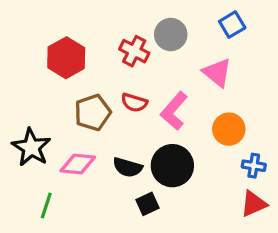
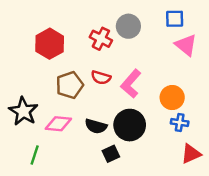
blue square: (232, 25) -> (175, 19), turned 30
pink triangle: (217, 73) -> (186, 45), moved
blue cross: (254, 166) -> (180, 123), moved

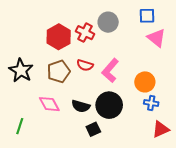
red hexagon: (50, 44) -> (59, 37), moved
black star: (23, 111) -> (21, 70), moved
pink diamond: (58, 124) -> (49, 104), turned 55
green line: (35, 155) -> (20, 126), moved

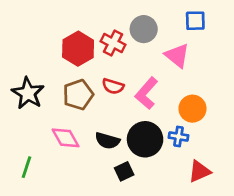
pink triangle: (156, 38) -> (177, 56), moved
blue cross: (151, 103) -> (179, 136), moved
red triangle: (161, 129) -> (199, 171), moved

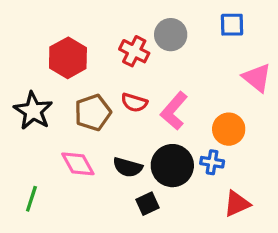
red hexagon: (78, 49) -> (68, 58), moved
pink triangle: (177, 56) -> (257, 78), moved

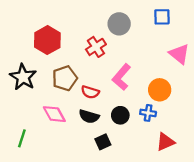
red cross: (134, 51) -> (96, 47), moved, turned 30
red semicircle: (134, 103) -> (90, 92), moved
black circle: (172, 166) -> (120, 115), size x0.6

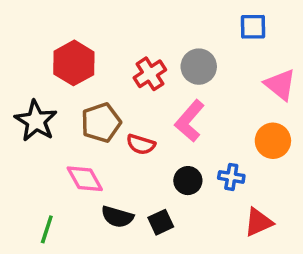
gray circle: (119, 24) -> (199, 67), moved
orange circle: (160, 90) -> (273, 141), moved
black semicircle: (89, 116) -> (117, 217), moved
green line: (22, 138) -> (47, 229), moved

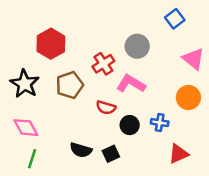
blue square: (253, 27) -> (175, 19), turned -36
red cross: (150, 74) -> (103, 64), moved
pink L-shape: (190, 121) -> (131, 84), turned 80
red semicircle: (141, 144) -> (106, 108), moved
pink diamond: (85, 179) -> (26, 128), moved

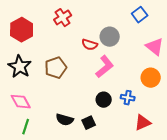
red hexagon: (51, 44) -> (22, 30), moved
red cross: (103, 64) -> (63, 18), moved
pink L-shape: (131, 84) -> (105, 67), turned 110
red semicircle: (106, 108) -> (90, 45), moved

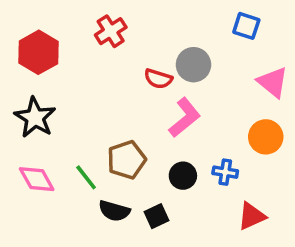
blue square: (140, 15) -> (246, 26), turned -35
brown pentagon: (56, 68) -> (127, 160), moved
green line: (26, 127) -> (86, 177), moved, turned -56

